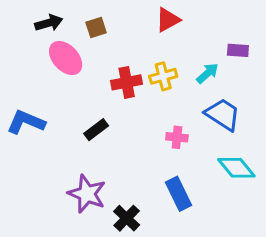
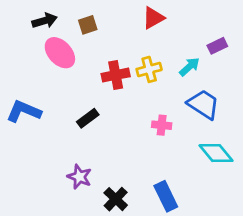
purple rectangle: (238, 50) -> (217, 46), turned -30
purple star: (87, 194) -> (79, 177), size x0.7
blue rectangle: (178, 194) -> (166, 196), moved

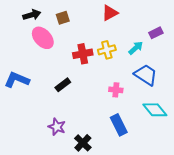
blue rectangle: (166, 196) -> (119, 125), moved

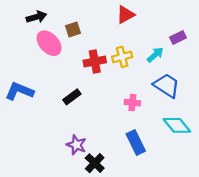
brown square: (63, 18) -> (73, 30), moved
purple star: (57, 127) -> (76, 145), moved

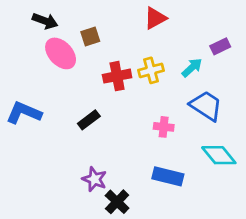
black arrow: (36, 17) -> (45, 21), turned 36
blue rectangle: (136, 143) -> (168, 176), turned -50

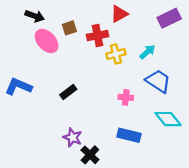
purple rectangle: (220, 46) -> (169, 18), moved, size x1.5
red cross: (117, 76) -> (98, 36), moved

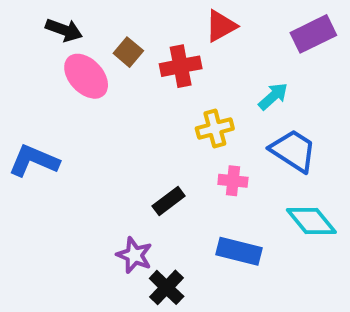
brown square: (69, 28) -> (128, 52), turned -32
yellow cross: (116, 54) -> (215, 129), moved
black rectangle: (68, 92) -> (169, 201), moved

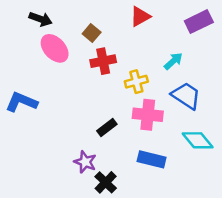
brown square: (128, 52) -> (92, 33), moved
red cross: (181, 66) -> (103, 61), moved
pink cross: (233, 181) -> (148, 115), size x1.6

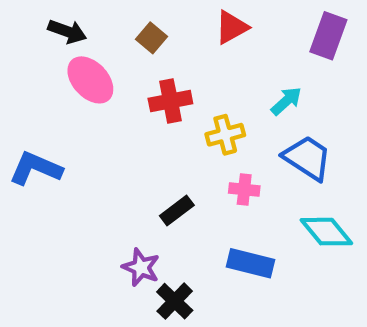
purple rectangle: (199, 22) -> (328, 36), turned -44
brown square: (92, 33) -> (151, 38), moved
pink cross: (148, 115) -> (244, 189), size x0.6

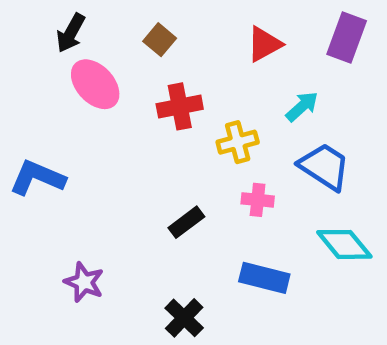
red triangle: (232, 27) -> (264, 44), moved
black arrow: (67, 31) -> (71, 33), turned 99
purple star: (141, 267) -> (84, 282), moved

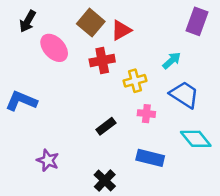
black arrow: (71, 33) -> (28, 21), moved
brown square: (160, 40) -> (91, 23), size x1.5
red triangle: (264, 44) -> (121, 30), moved

